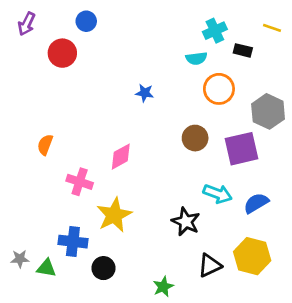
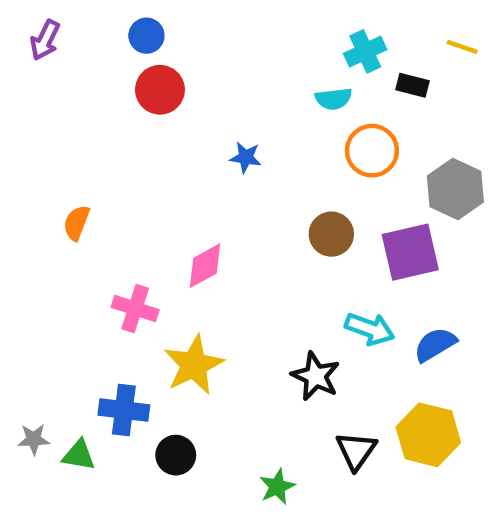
red circle: (62, 53) -> (160, 90), moved
orange semicircle: (45, 145) -> (77, 223), moved
black triangle: (210, 265) -> (356, 451), turned -30

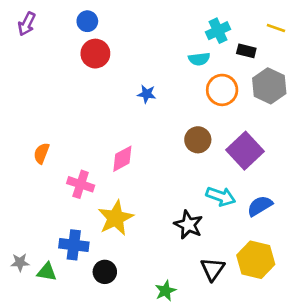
gray hexagon: (455, 189) -> (269, 86), moved
orange semicircle: (77, 223) -> (41, 153), moved
purple square: (410, 252) -> (245, 151), turned -30

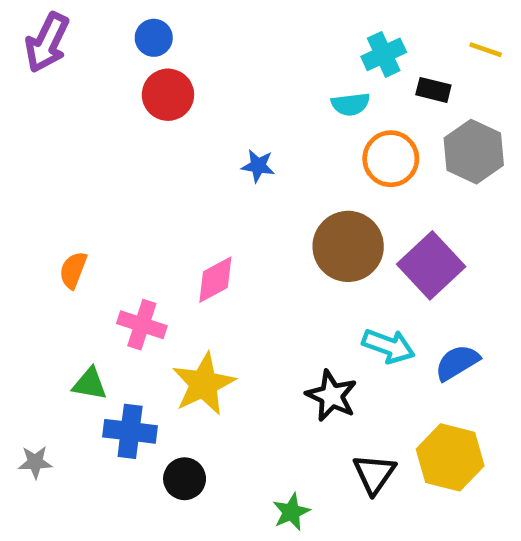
purple arrow: (27, 24) -> (47, 43), size x1.4
brown circle: (198, 140) -> (348, 246), size x1.5
green triangle: (47, 272) -> (90, 384), moved

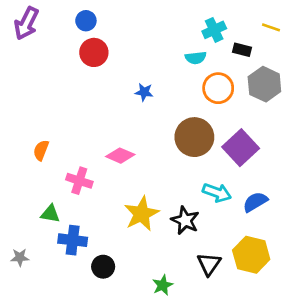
pink diamond: (215, 280) -> (120, 156), turned 52
yellow star: (204, 384) -> (141, 214), moved

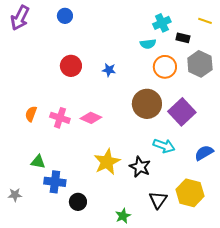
red circle: (94, 52) -> (71, 66), moved
pink cross: (79, 181) -> (60, 118), moved
blue semicircle: (255, 202) -> (204, 153), moved

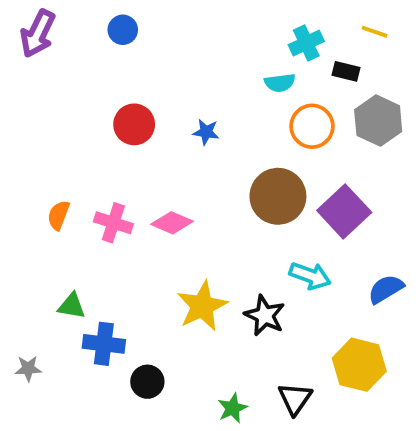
yellow line: (205, 21) -> (374, 32), moved
black triangle: (158, 200) -> (295, 399), moved

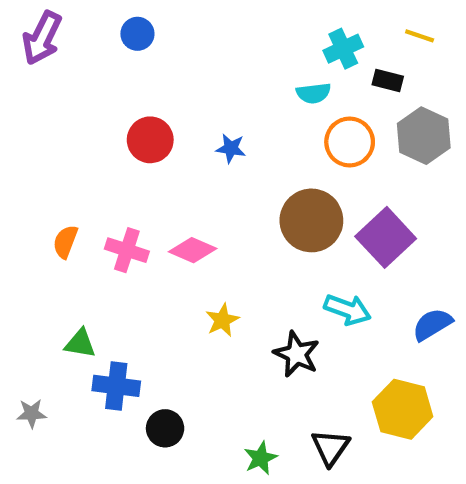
yellow star: (202, 306) -> (222, 320), moved, size x0.6

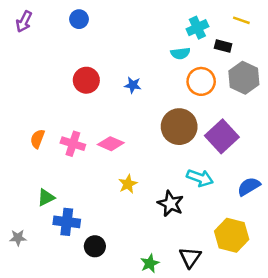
purple arrow: (42, 38) -> (24, 22), size x0.7
green triangle: (80, 343) -> (46, 197), turned -36

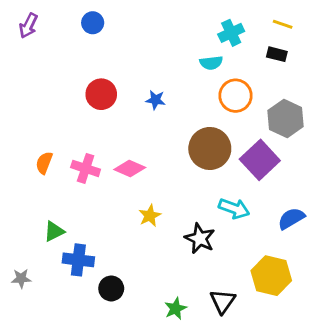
black rectangle: (223, 46) -> (277, 54), moved
gray hexagon: (244, 78) -> (286, 118), moved

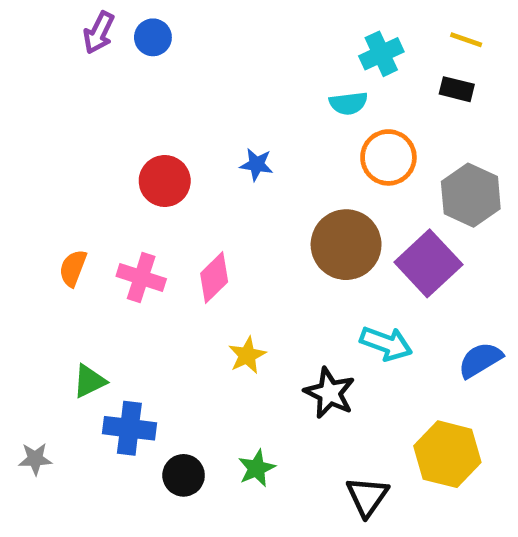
purple arrow: (28, 26) -> (99, 33), moved
red circle: (101, 94) -> (165, 181), moved
pink diamond: (130, 168) -> (214, 278), turned -68
green star: (176, 308) -> (257, 468), moved

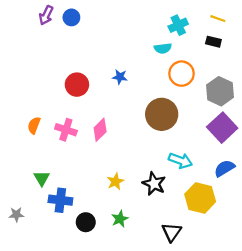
purple square: (428, 263) -> (222, 128), moved
yellow star: (247, 355) -> (115, 181), moved
green triangle: (89, 381) -> (42, 178), turned -35
yellow hexagon: (447, 454) -> (200, 198), moved

